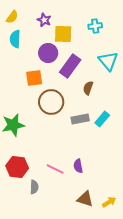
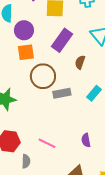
purple circle: (48, 53) -> (24, 30), moved
gray rectangle: (80, 119) -> (62, 93), moved
purple semicircle: (78, 166) -> (86, 140), moved

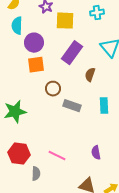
brown circle: (43, 76) -> (53, 89), size x0.6
gray rectangle: (62, 93) -> (72, 106), turned 30
cyan rectangle: (94, 93) -> (104, 106), turned -42

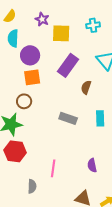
brown circle: (53, 89) -> (24, 101), moved
red hexagon: (19, 154) -> (15, 151), moved
pink line: (57, 156) -> (53, 168), turned 72

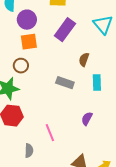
brown semicircle: (86, 87) -> (84, 60), moved
purple semicircle: (92, 165) -> (87, 119), moved, turned 40
pink line: (53, 168) -> (50, 133), turned -30

